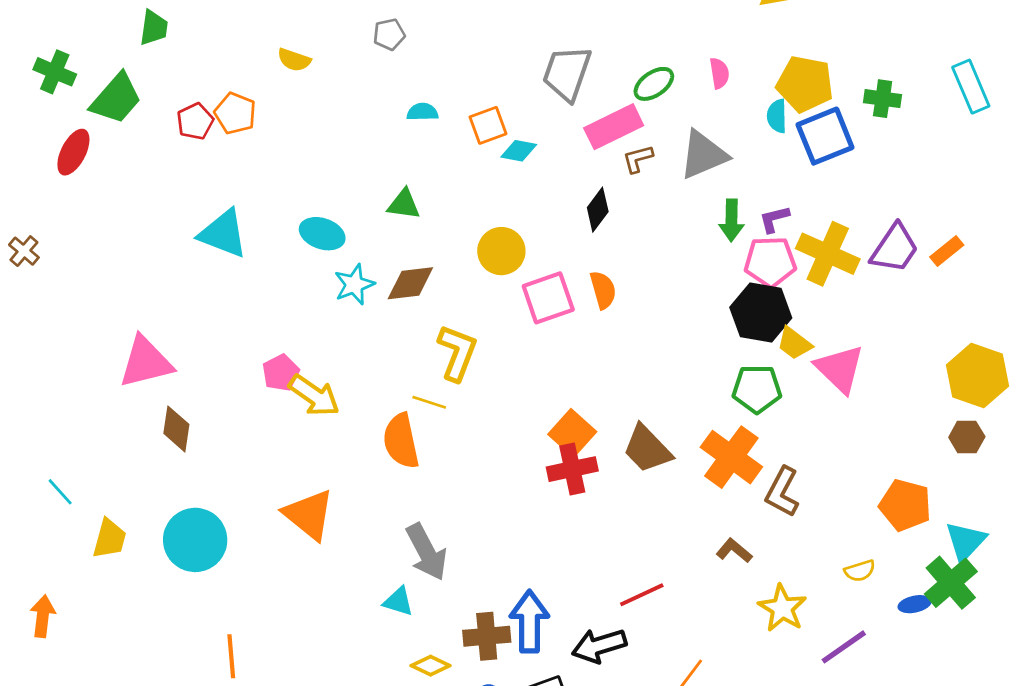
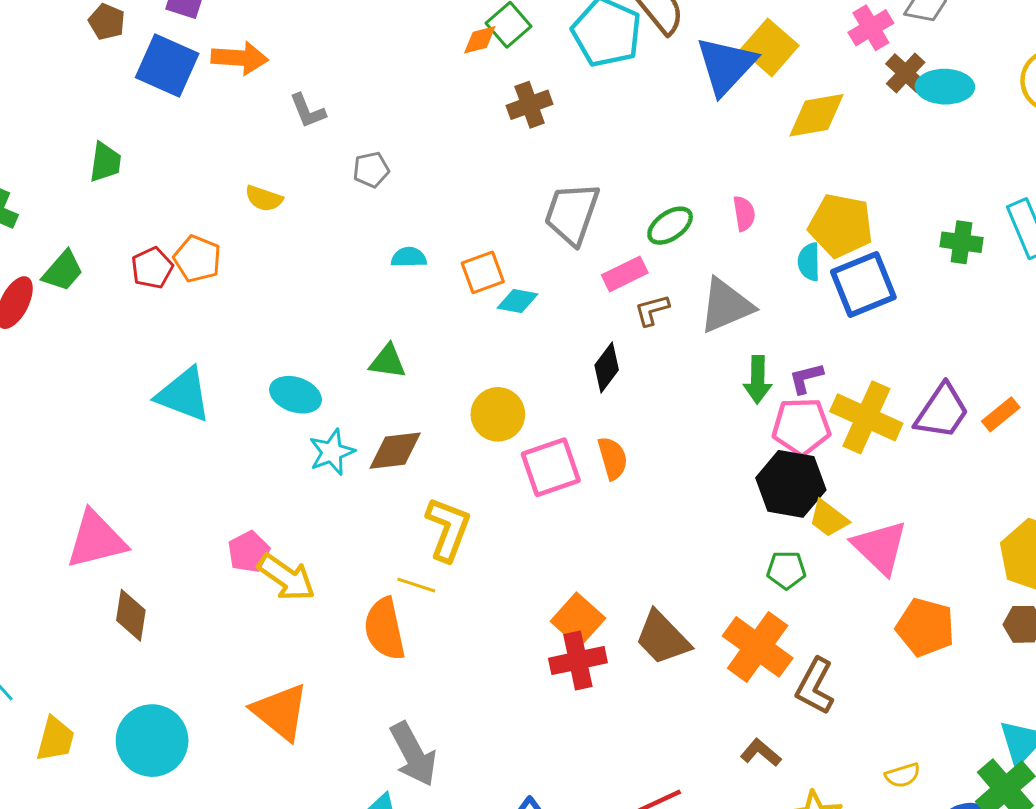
green trapezoid: (116, 99) -> (63, 271), moved, size x0.7
green cross: (883, 99) -> (962, 242), moved
pink rectangle: (614, 127) -> (625, 274), size x0.7
green pentagon: (757, 389) -> (786, 570), size x0.7
orange pentagon: (905, 505) -> (925, 627), moved

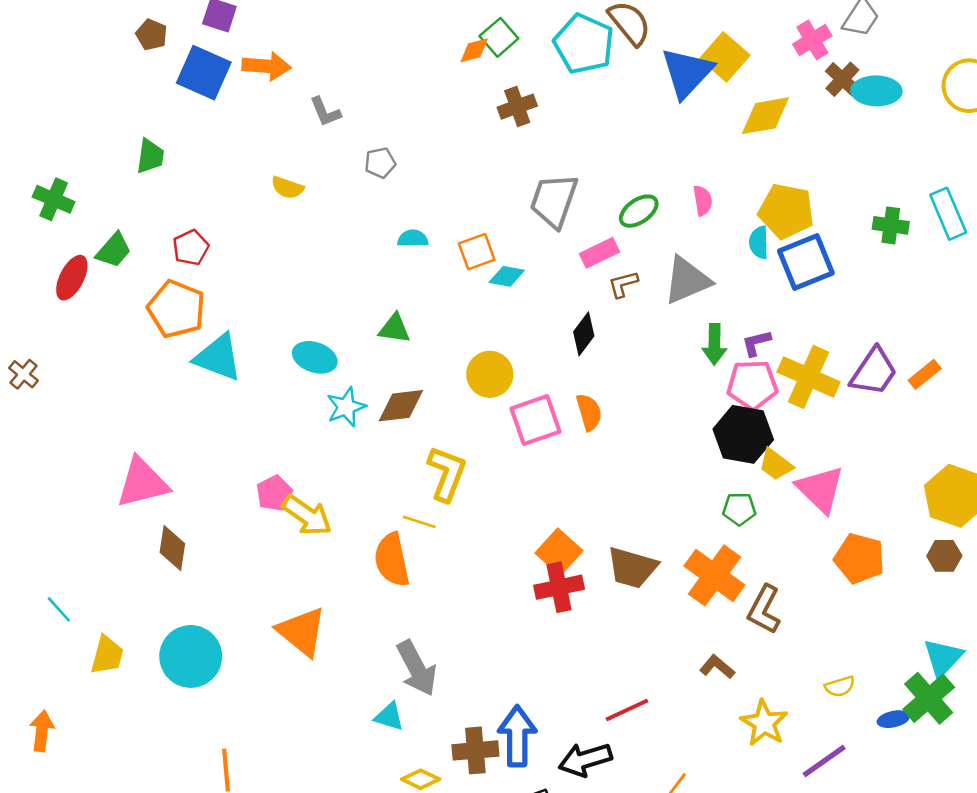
orange pentagon: (197, 259) -> (176, 309), moved, size x1.4
brown trapezoid: (662, 638) -> (632, 568), turned -30

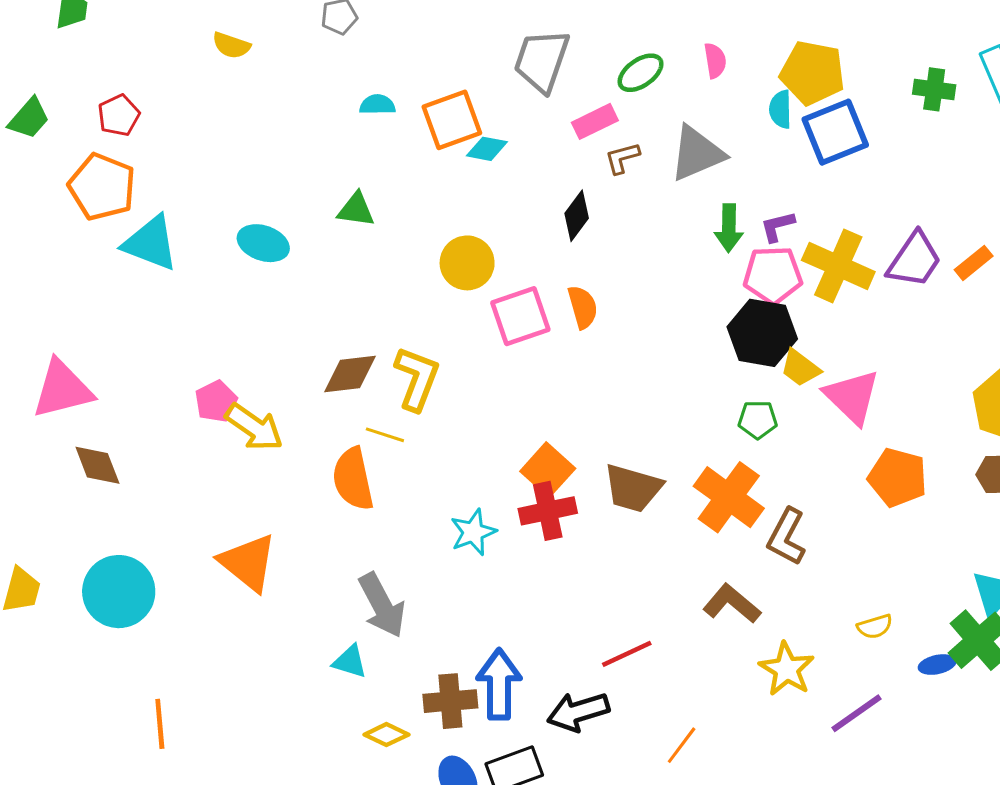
orange square: (477, 252) -> (452, 120), size x1.4
brown diamond: (401, 406) -> (350, 374), moved
cyan star: (346, 407) -> (473, 532), moved
brown diamond: (172, 548) -> (97, 465), turned -30
brown L-shape: (717, 667) -> (732, 604), size x1.4

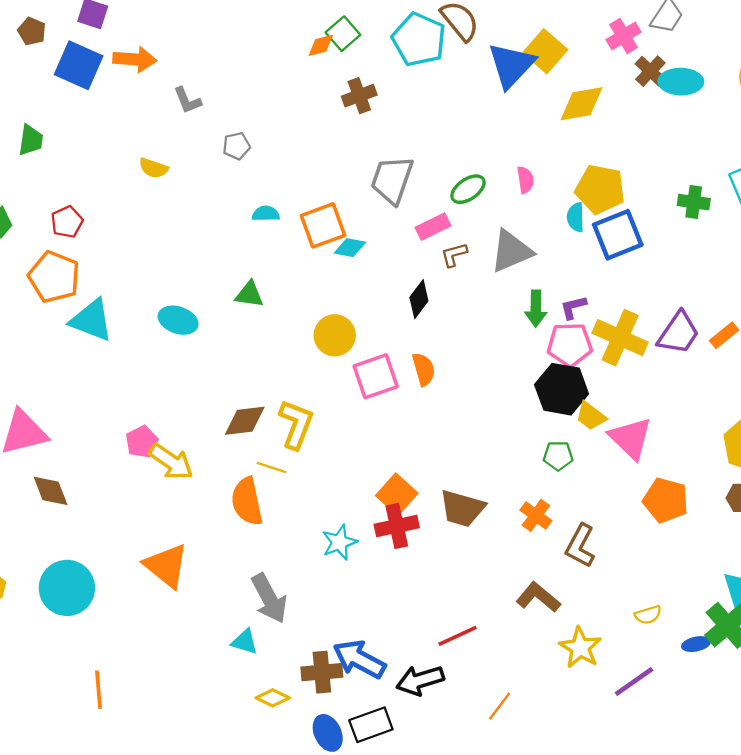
orange cross: (729, 497) -> (536, 515), size x0.6
blue arrow: (499, 684) -> (359, 659), turned -62

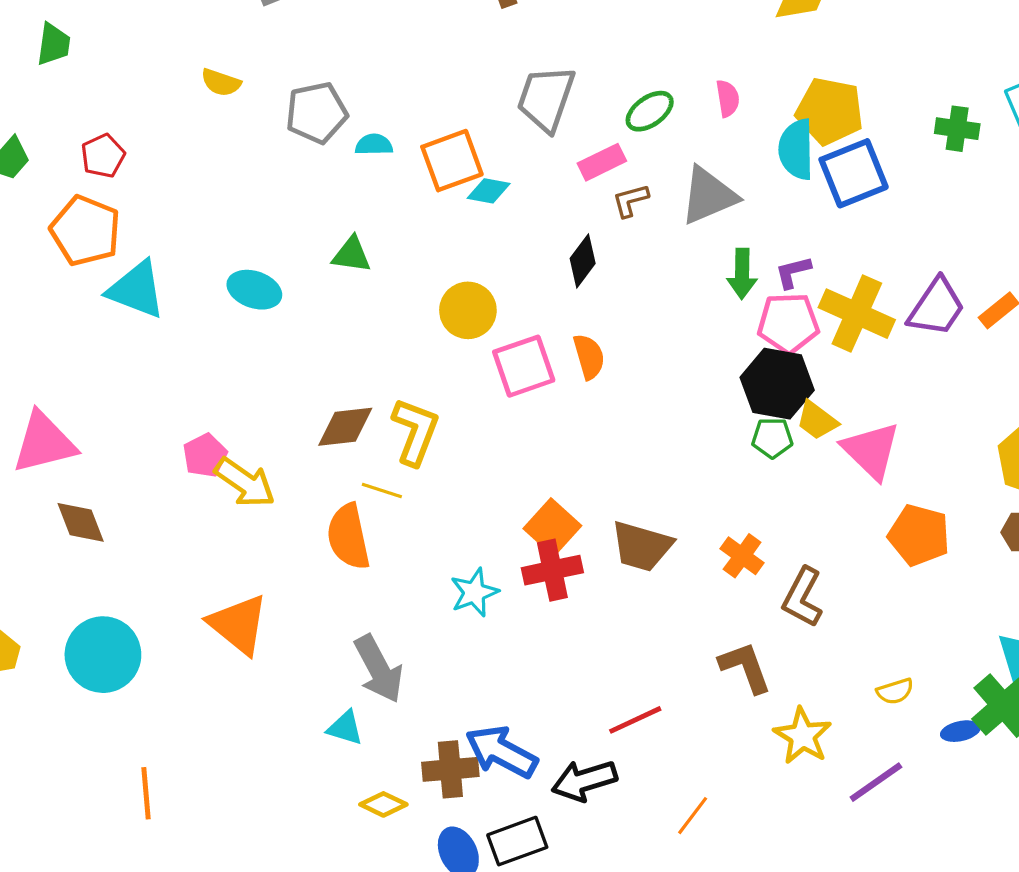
gray pentagon: (236, 146) -> (317, 113), moved, size x1.6
cyan semicircle: (576, 217) -> (796, 149), size x1.5
green pentagon: (558, 456) -> (772, 438), moved
brown L-shape: (538, 597) -> (745, 667), turned 30

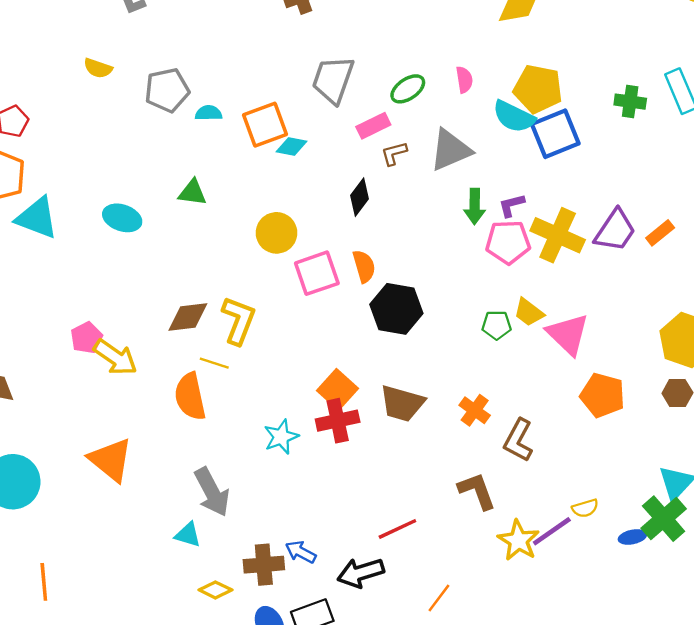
cyan semicircle: (796, 149) -> (514, 117), turned -63
black hexagon: (777, 384) -> (396, 309), moved
blue arrow: (501, 752) -> (301, 552), size x0.6
purple line: (876, 782) -> (552, 531), moved

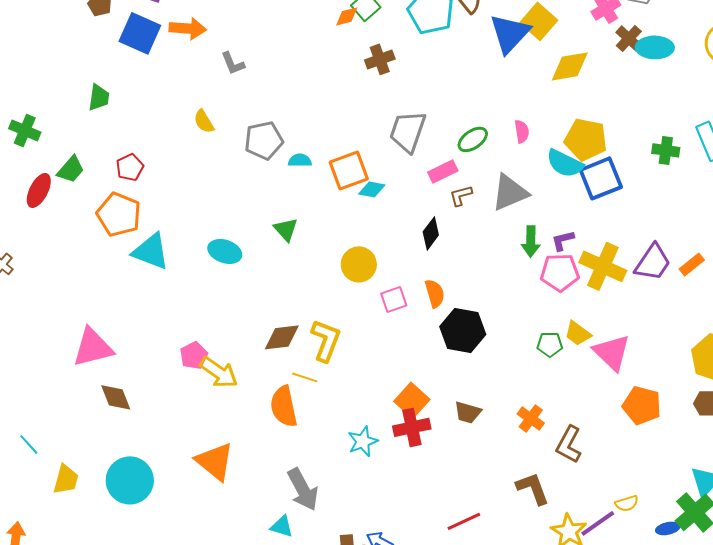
yellow semicircle: (98, 68) -> (204, 121), turned 40
green triangle: (192, 193) -> (286, 229), turned 40
pink square: (317, 273) -> (394, 299), size x0.7
brown trapezoid: (402, 403) -> (468, 412), size x0.7

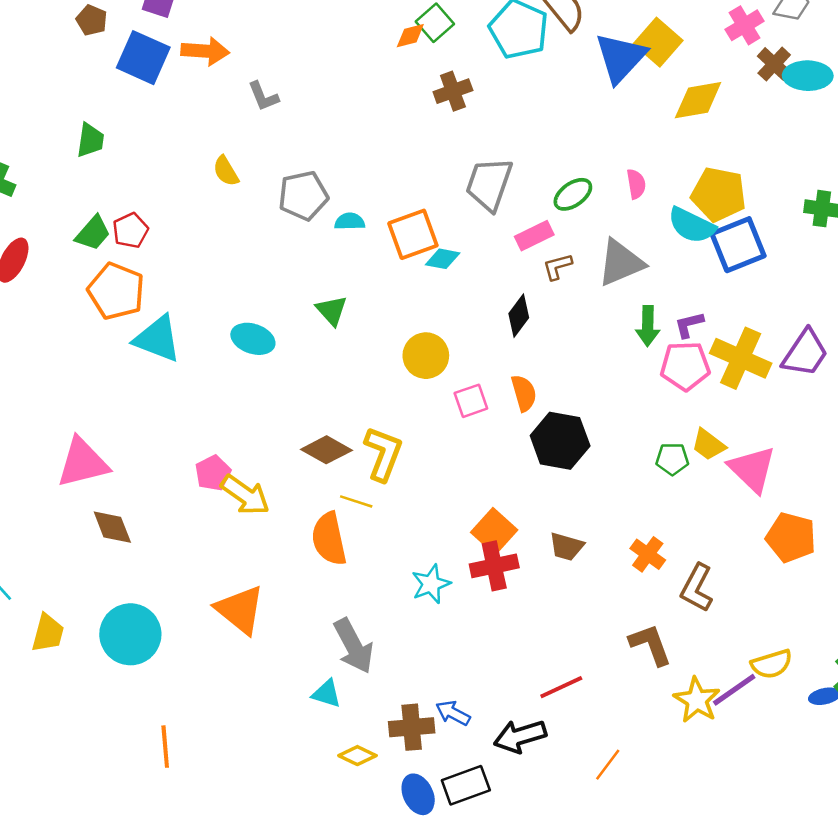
green trapezoid: (71, 169) -> (93, 233), moved
brown diamond: (282, 337) -> (326, 450), turned 36
yellow semicircle: (627, 503) -> (772, 664), size x1.4

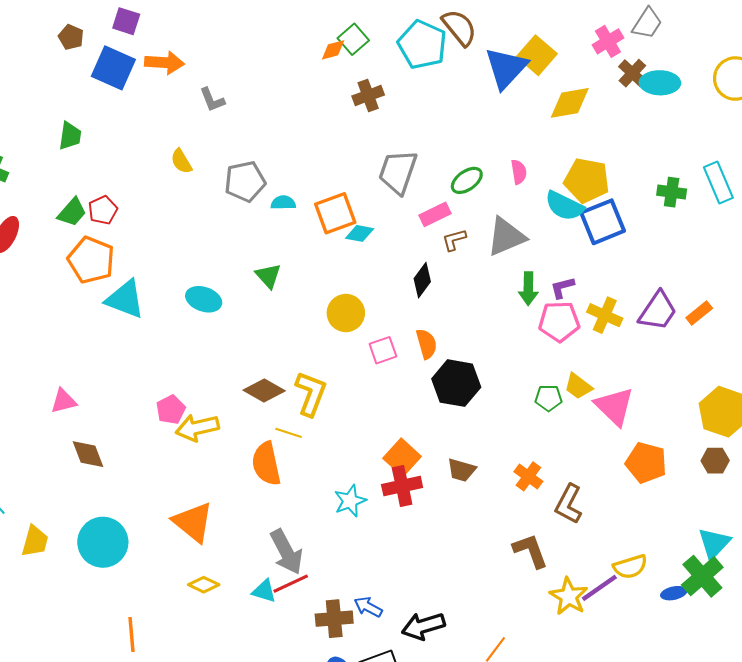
yellow cross: (741, 358) -> (605, 315), size x0.7
pink triangle: (83, 463) -> (64, 401), size x0.6
yellow arrow: (245, 495) -> (197, 428), turned 132
red line: (561, 687) -> (291, 584), moved
yellow diamond: (357, 756) -> (204, 585), moved

